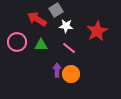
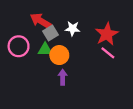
gray square: (56, 10) -> (51, 33), moved
pink line: (69, 48) -> (108, 53), moved
orange circle: (71, 74) -> (59, 55), moved

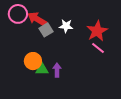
pink circle: (19, 46) -> (18, 14), moved
green triangle: (45, 50) -> (42, 69), moved
orange circle: (59, 55) -> (33, 61), moved

